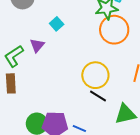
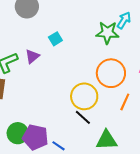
orange circle: (114, 30) -> (111, 73), moved

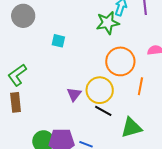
cyan square: (55, 39) -> (58, 41), turned -32
purple triangle: (32, 56) -> (74, 94), moved

